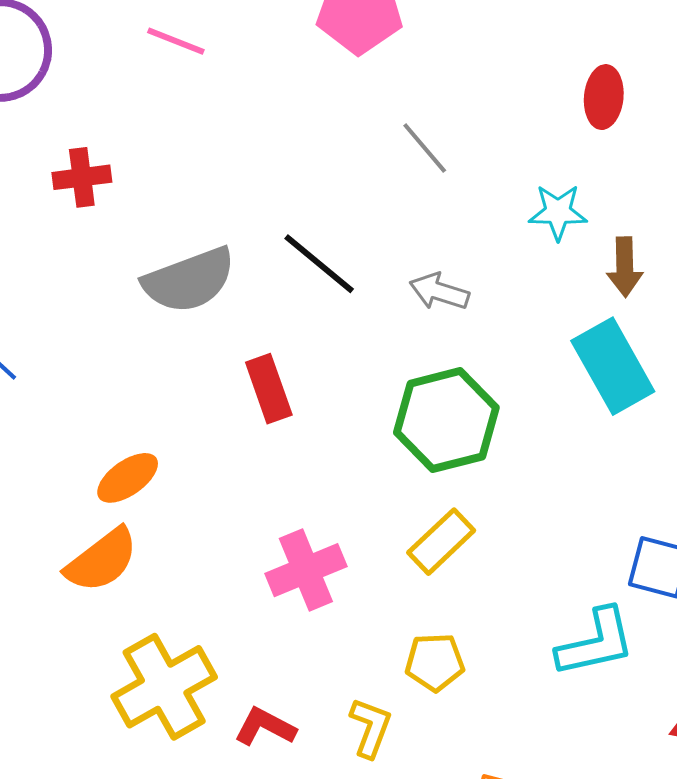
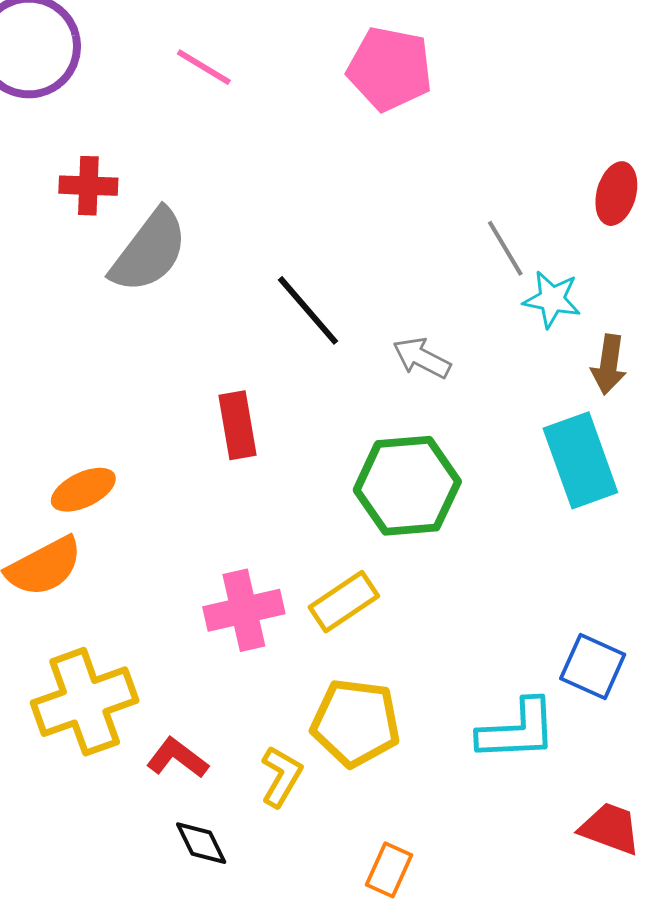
gray line: (425, 148) -> (505, 248), moved
gray semicircle: (189, 280) -> (149, 251), moved, turned -42
yellow rectangle: (441, 542) -> (344, 602), moved
yellow pentagon: (435, 662) -> (356, 723), size x1.5

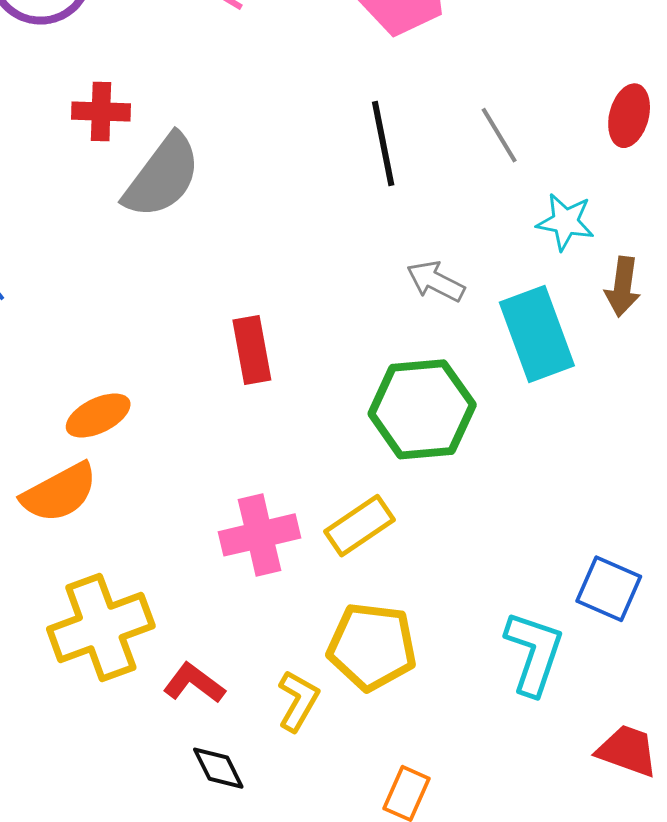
gray line: (505, 248) -> (499, 135), moved
black line: (308, 310) -> (383, 144), moved, turned 30
cyan rectangle: (580, 460) -> (537, 334), moved
cyan L-shape: (517, 730) -> (534, 653), turned -68

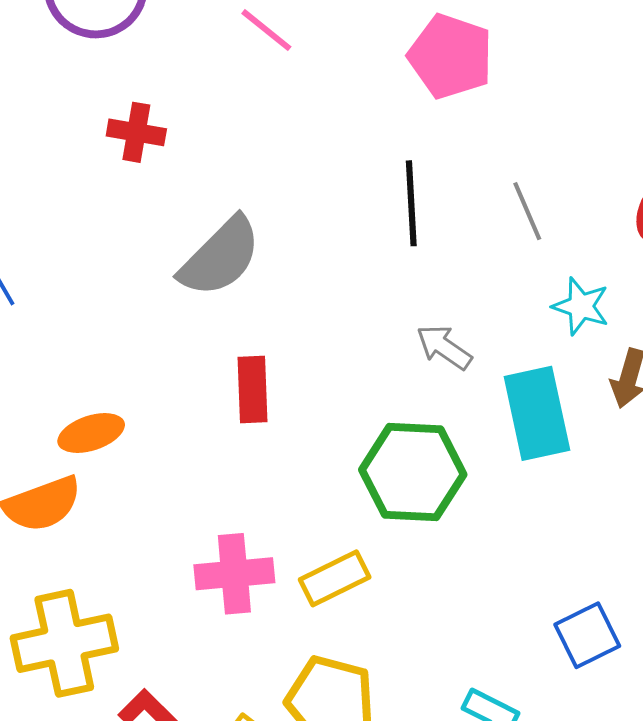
gray semicircle: (162, 176) -> (220, 257), moved
blue square: (609, 589) -> (587, 635), moved, turned 32

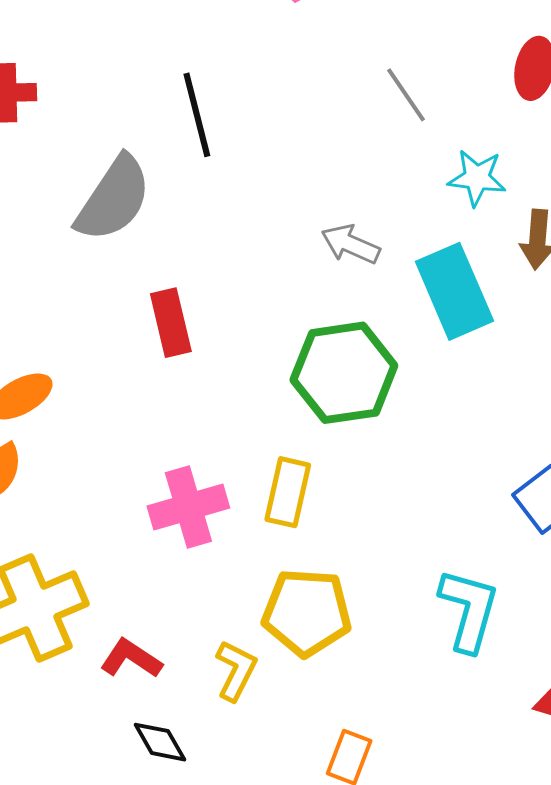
black line: (411, 203) -> (197, 115), moved
yellow rectangle: (335, 578) -> (288, 492), turned -40

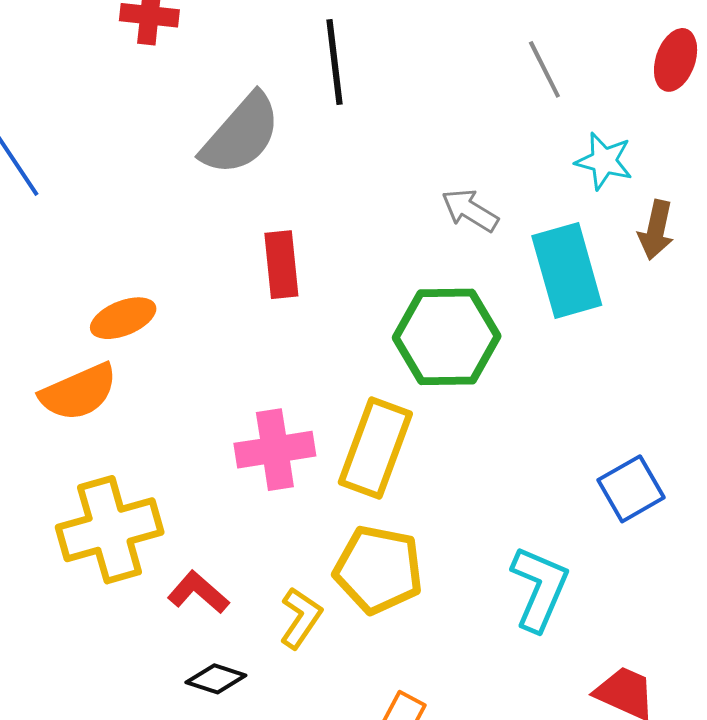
yellow rectangle: (288, 492) -> (375, 448), size x1.4
black diamond: (160, 742) -> (216, 679), turned -50

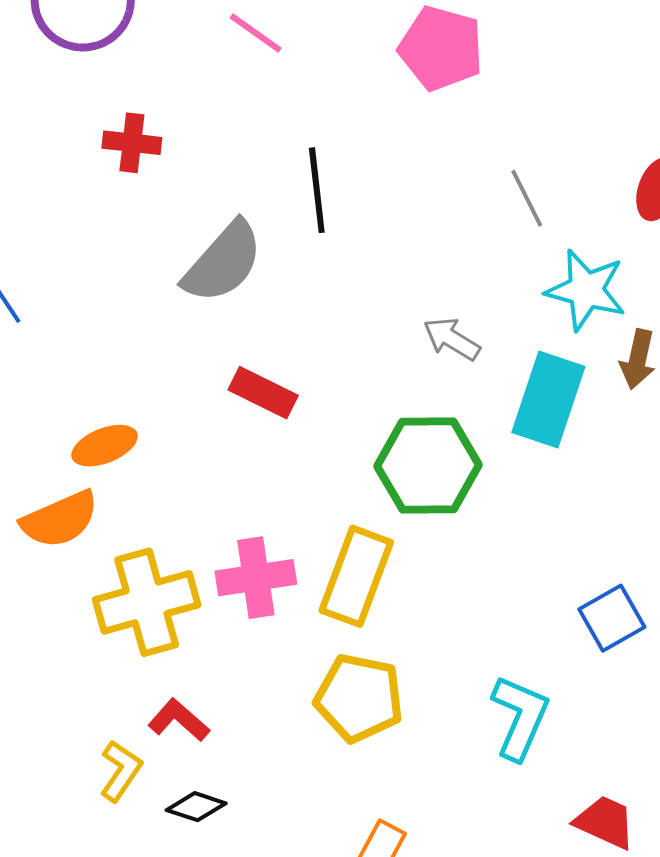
cyan star: (604, 161) -> (586, 290), size x1.4
red rectangle: (281, 265) -> (263, 393), turned -58
cyan rectangle: (567, 271) -> (548, 400), turned 34
yellow cross: (110, 530) -> (147, 602), moved
yellow L-shape: (301, 618) -> (121, 771), moved

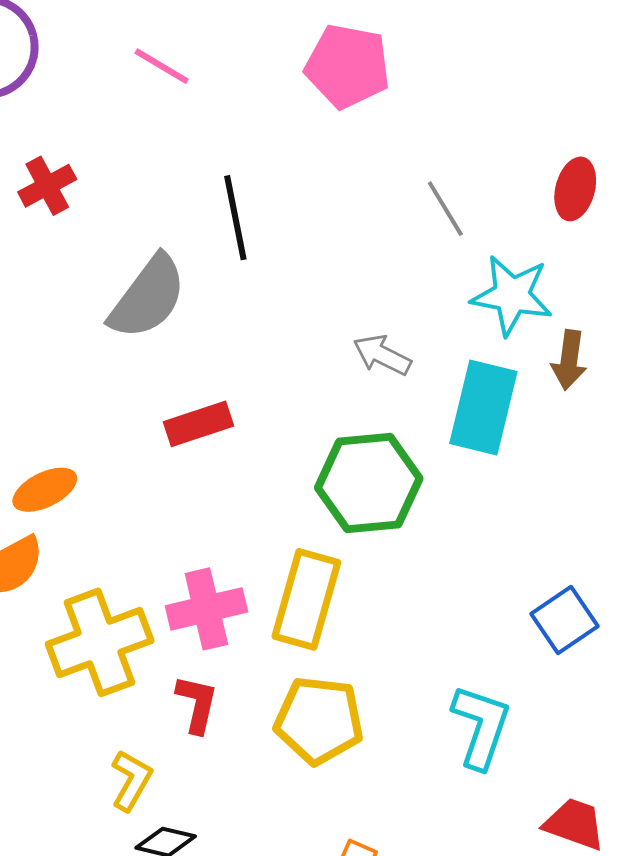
red cross: (132, 143) -> (47, 186), turned -30
red rectangle: (263, 393) -> (198, 424), turned -40
red L-shape: (179, 720) -> (197, 704), moved, turned 66
yellow L-shape: (121, 771) -> (131, 780), moved

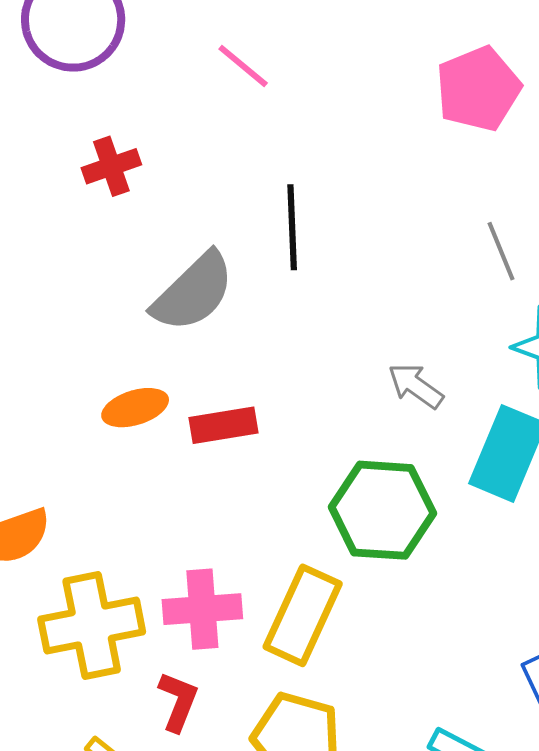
pink pentagon: (348, 66) -> (478, 89), moved, turned 30
orange ellipse: (45, 490) -> (135, 408), moved

